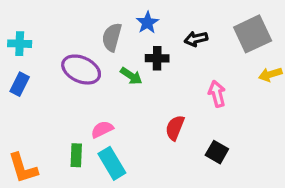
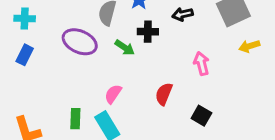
pink semicircle: (102, 129) -> (113, 94), moved, turned -30

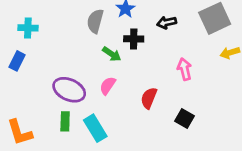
cyan cross: (25, 19) -> (28, 28), moved
purple ellipse: (80, 42) -> (69, 90), moved
pink semicircle: (113, 94) -> (108, 86), moved

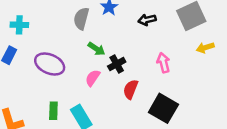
black cross: (134, 39) -> (117, 64), moved, turned -30
purple ellipse: (69, 90) -> (50, 64), moved
black square: (184, 119) -> (163, 108), size x1.6

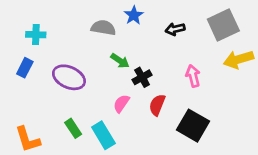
gray semicircle: (81, 18) -> (103, 28), turned 85
yellow arrow: (205, 48) -> (239, 59), size x1.5
pink semicircle: (93, 78) -> (121, 104), moved
green rectangle: (53, 111) -> (73, 128), turned -36

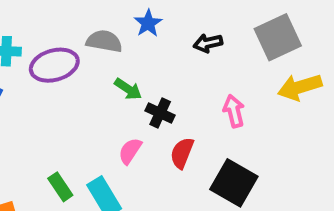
purple ellipse: (69, 77) -> (54, 65), moved, turned -40
black cross: (142, 77) -> (160, 113), turned -36

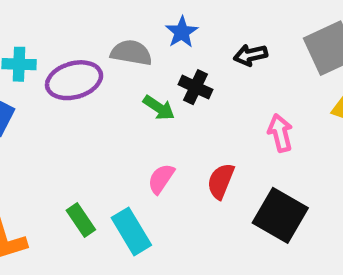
black cross: (160, 113) -> (195, 87), moved

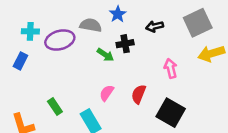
black cross: (195, 87) -> (125, 44), turned -35
green rectangle: (81, 220) -> (55, 106), moved

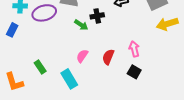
pink arrow: (171, 68) -> (134, 49), moved
black square: (171, 113) -> (134, 72), size x0.6

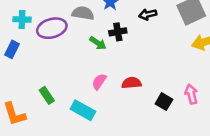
pink arrow: (134, 49) -> (191, 94), moved
red semicircle: (108, 57) -> (132, 83), turned 63
cyan rectangle: (69, 79) -> (83, 110), turned -30

